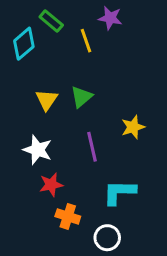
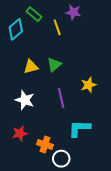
yellow triangle: (47, 100) -> (31, 67), turned 42
red star: (51, 185) -> (20, 133), moved
white circle: (107, 238) -> (61, 159), moved

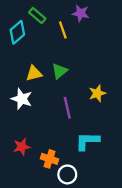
white star: (25, 100) -> (22, 99), moved

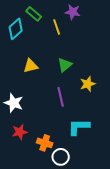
green triangle: (59, 71) -> (65, 65), moved
white star: (22, 99) -> (14, 103), moved

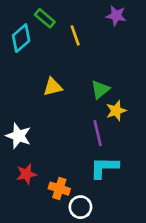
purple star: (73, 12) -> (116, 16), moved
green triangle: (65, 65) -> (100, 90), moved
yellow triangle: (31, 66) -> (53, 87), moved
purple line: (61, 97) -> (98, 133), moved

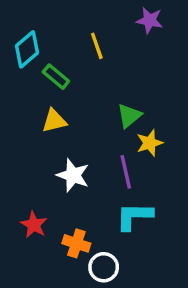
green rectangle: (45, 18) -> (56, 77), moved
yellow triangle: (53, 87) -> (54, 121), moved
white star: (18, 136) -> (73, 175), moved
red star: (26, 174) -> (34, 225), turned -30

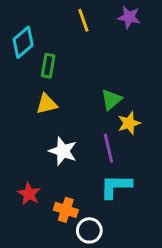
yellow line: (97, 46) -> (83, 20), moved
green rectangle: (56, 77) -> (48, 66), turned 60

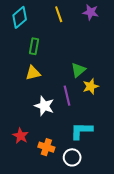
cyan diamond: (23, 42) -> (20, 17), moved
purple line: (108, 148) -> (67, 96), moved
white circle: (89, 230) -> (72, 157), moved

